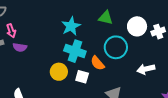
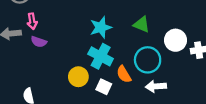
white arrow: (146, 69) -> (156, 86), moved

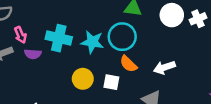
cyan star: (101, 27) -> (92, 42), moved, turned -30
cyan cross: (101, 56) -> (59, 38), moved
cyan circle: (148, 60) -> (122, 37), moved

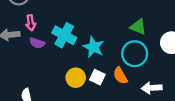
cyan circle: (122, 37) -> (135, 54), moved
white square: (111, 82) -> (97, 77), moved

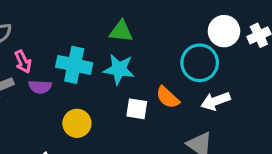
green triangle: (138, 27) -> (121, 31), moved
cyan circle: (135, 54) -> (200, 63), moved
yellow circle: (76, 78) -> (77, 123), moved

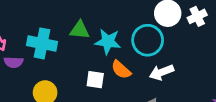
green triangle: (121, 31) -> (80, 30), moved
cyan star: (119, 69) -> (108, 42), moved

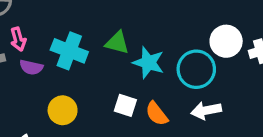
orange semicircle: (121, 70) -> (157, 114), moved

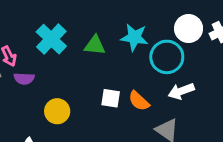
cyan cross: (69, 51) -> (51, 39), moved, turned 32
cyan star: (148, 63) -> (134, 37), moved

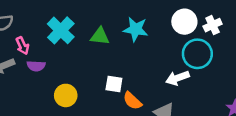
cyan circle: (167, 57) -> (197, 54), moved
orange semicircle: (139, 101) -> (132, 101), moved

